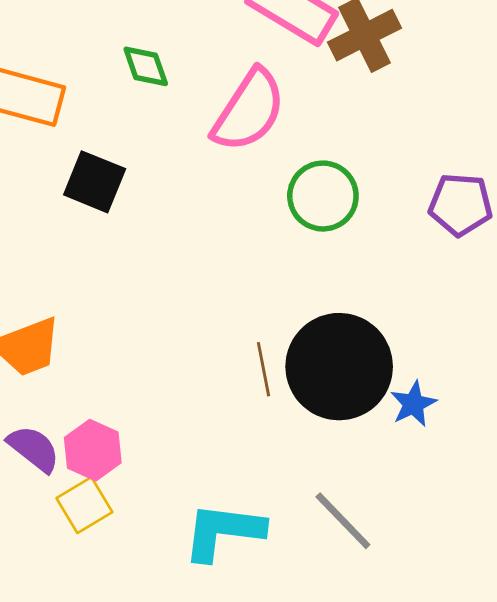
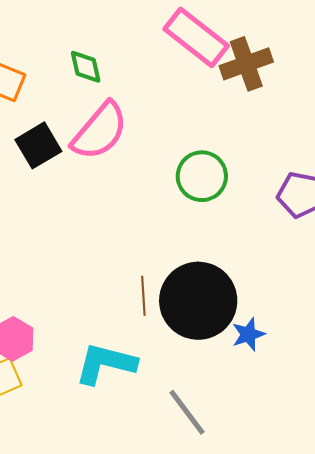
pink semicircle: (249, 111) -> (100, 131), moved
black square: (95, 182) -> (38, 145), turned 30
cyan L-shape: (223, 531) -> (106, 364), moved

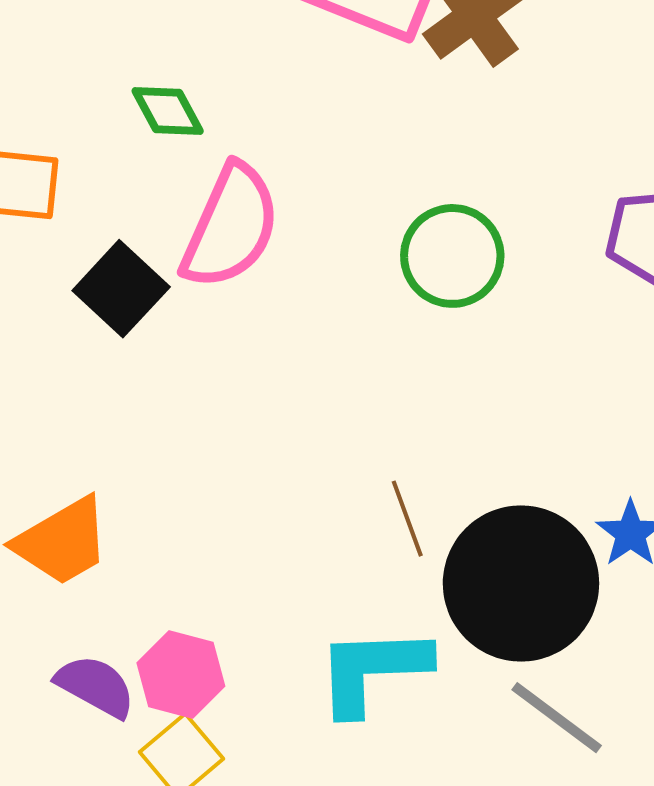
black circle: (198, 301) -> (521, 583), moved

